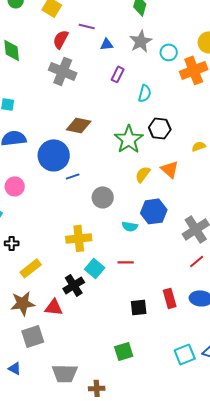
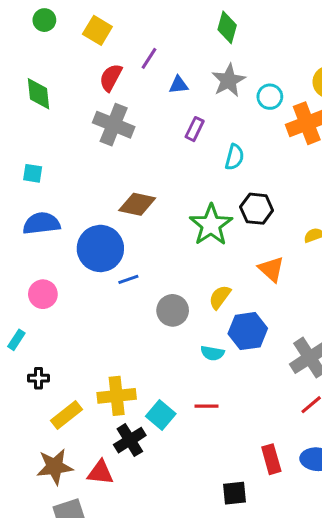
purple line: (87, 26) -> (149, 58), turned -70
yellow semicircle: (143, 174) -> (220, 297), moved
yellow cross: (79, 238) -> (117, 396), moved
black square: (139, 307) -> (234, 493), moved

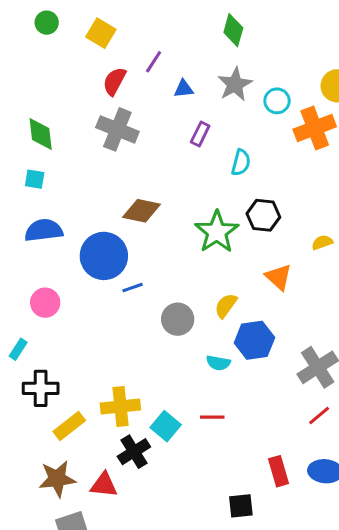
green diamond: (38, 94) -> (41, 134), moved
black cross: (38, 378) -> (41, 388), size x1.6

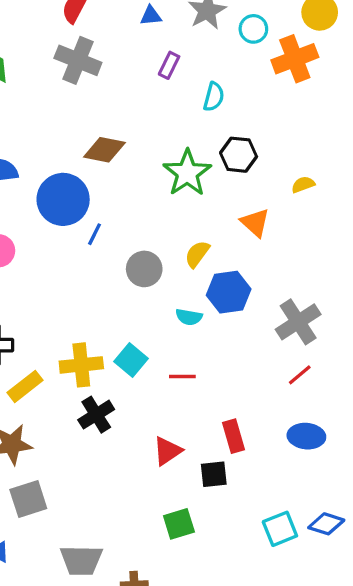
blue line: (132, 288) -> (95, 234), turned -45
cyan square: (166, 426) -> (131, 360), moved
red rectangle: (279, 471) -> (234, 436), moved
red triangle: (104, 485) -> (167, 451), moved, turned -40

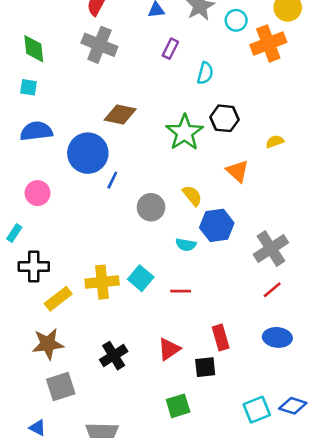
yellow semicircle: (197, 254) -> (192, 196), turned 105
black cross: (96, 415) -> (114, 356), moved

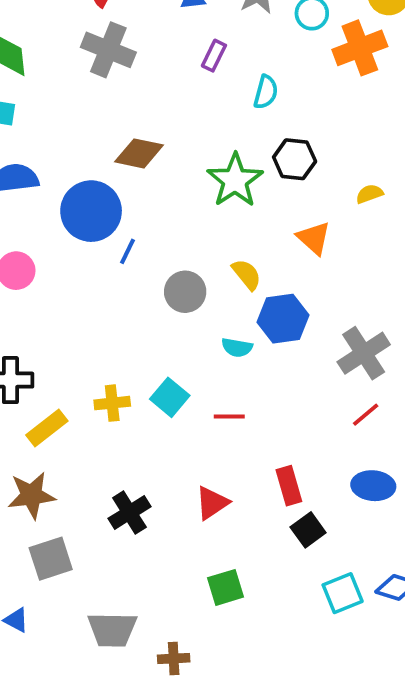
yellow cross: (102, 282) -> (112, 403), size x0.7
black square: (205, 367) -> (308, 530), moved, turned -30

